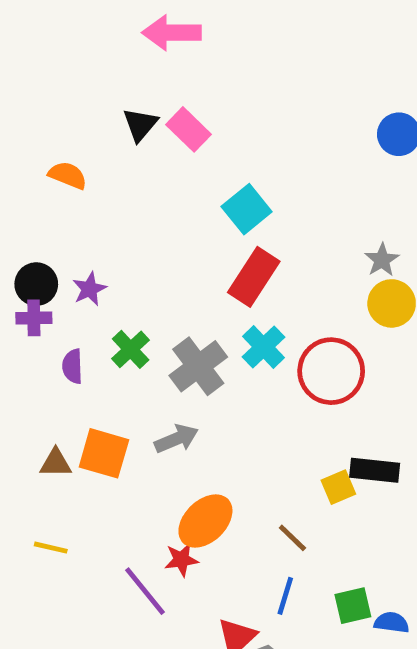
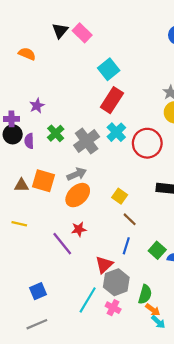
black circle: (36, 284) -> (13, 134), moved
yellow square: (338, 487) -> (120, 196), moved, turned -32
orange ellipse: (205, 521) -> (78, 195), moved
green square: (353, 606) -> (157, 250), turned -35

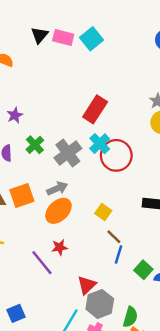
pink rectangle: (82, 33) -> (63, 37), turned -30
cyan square: (109, 69) -> (91, 39), moved
red circle: (147, 143) -> (116, 155), moved
orange square: (44, 181) -> (22, 195), turned -35
blue line: (126, 246) -> (119, 254), moved

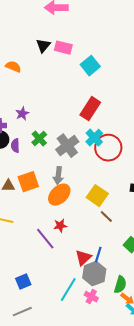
cyan square: (91, 39) -> (90, 66), moved
gray arrow: (57, 188) -> (58, 176), turned 120
yellow square: (103, 212) -> (97, 196), size x1.5
blue line: (119, 254) -> (98, 255), moved

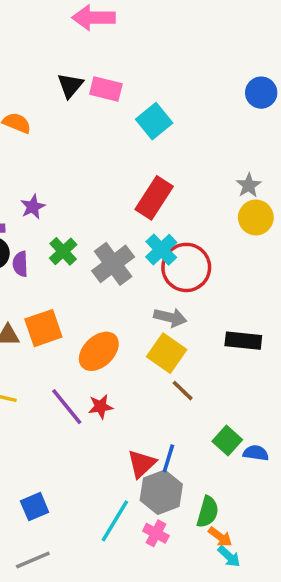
gray arrow: (58, 176) -> (170, 317), moved, turned -84
purple line: (45, 239) -> (67, 407), moved

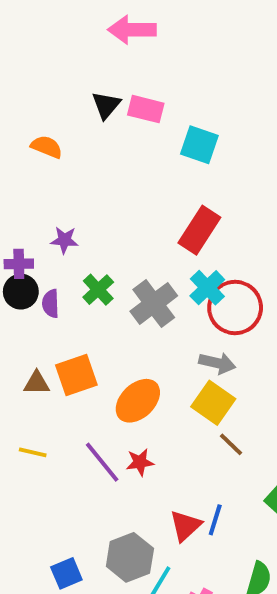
cyan square: (154, 121) -> (199, 145), turned -32
purple star: (33, 207) -> (64, 240), turned 30
gray hexagon: (161, 492) -> (130, 557), moved

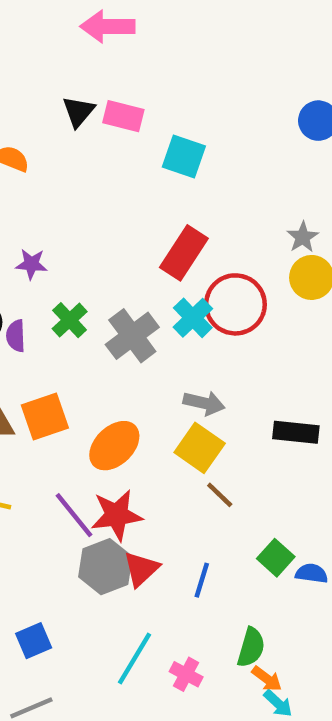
red circle: (235, 307) -> (235, 304), moved
red star: (140, 462) -> (117, 515), size x1.6
red triangle: (185, 526) -> (141, 569), moved
gray hexagon: (130, 557) -> (105, 567), moved

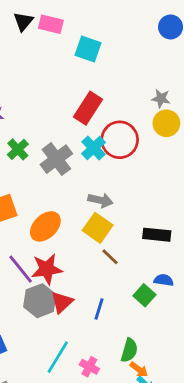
gray star: (303, 237) -> (161, 99), turned -30
black rectangle: (296, 432) -> (157, 235), moved
blue semicircle: (312, 573) -> (164, 280), moved

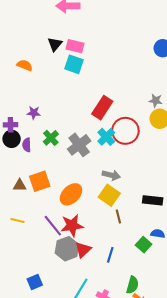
cyan square: (88, 49) -> (74, 64), moved
brown line: (110, 257) -> (118, 216), turned 32

